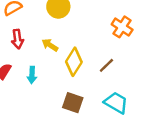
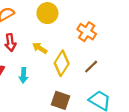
orange cross: (122, 27) -> (87, 32), moved

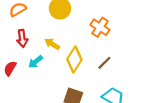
cyan arrow: (23, 75) -> (36, 62), moved, turned 48

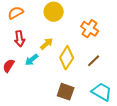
yellow arrow: (52, 44) -> (47, 44), turned 104

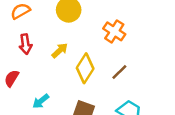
cyan arrow: (32, 60) -> (41, 101), moved

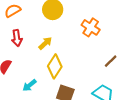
yellow diamond: (85, 68) -> (55, 66), moved
brown line: (119, 72) -> (111, 61), moved

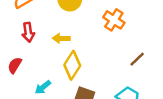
yellow arrow: (45, 43) -> (61, 38), turned -136

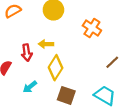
red arrow: (28, 32) -> (27, 53), moved

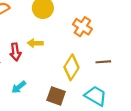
brown line: (112, 62) -> (103, 62), turned 40
yellow diamond: (56, 68) -> (71, 67), moved

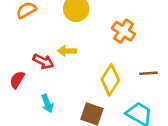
red arrow: (15, 52) -> (43, 61), turned -56
cyan arrow: (19, 87) -> (47, 103), turned -72

